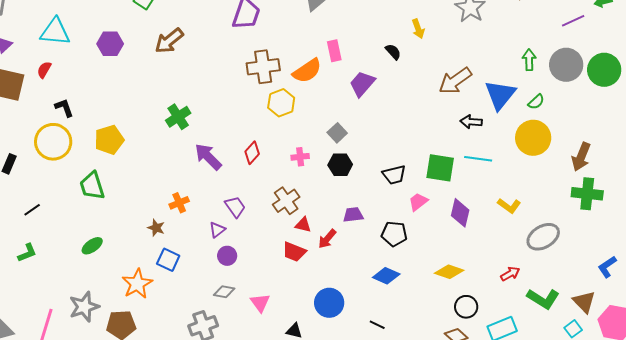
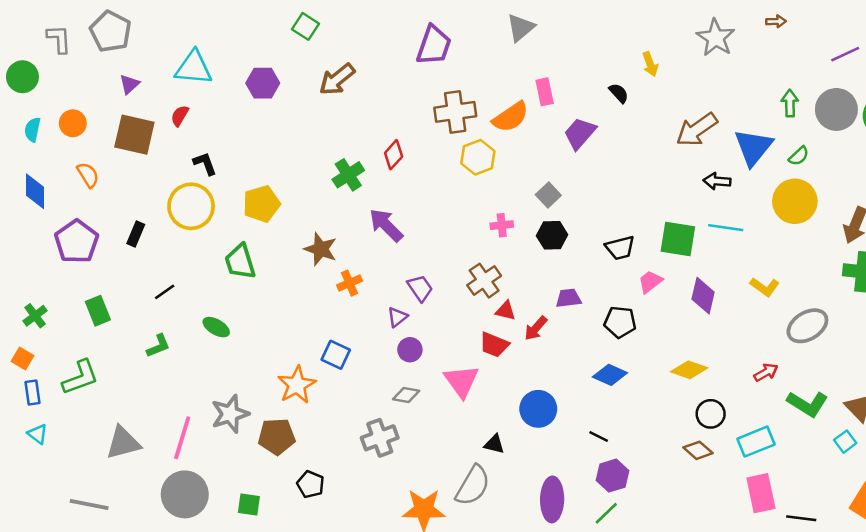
red diamond: (252, 153) -> (394, 155), moved
brown star: (156, 228) -> (321, 249), moved, size x1.5
green ellipse: (92, 246) -> (216, 327), moved, turned 65
pink triangle: (260, 303) -> (462, 381), moved, size x1.4

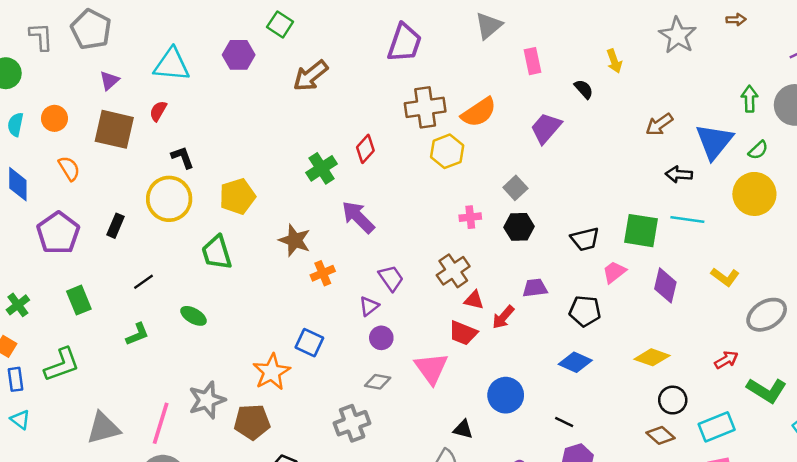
purple hexagon: (263, 83) -> (239, 55), moved
pink rectangle: (545, 92) -> (532, 61), moved
brown arrow: (697, 130) -> (659, 124), size x0.7

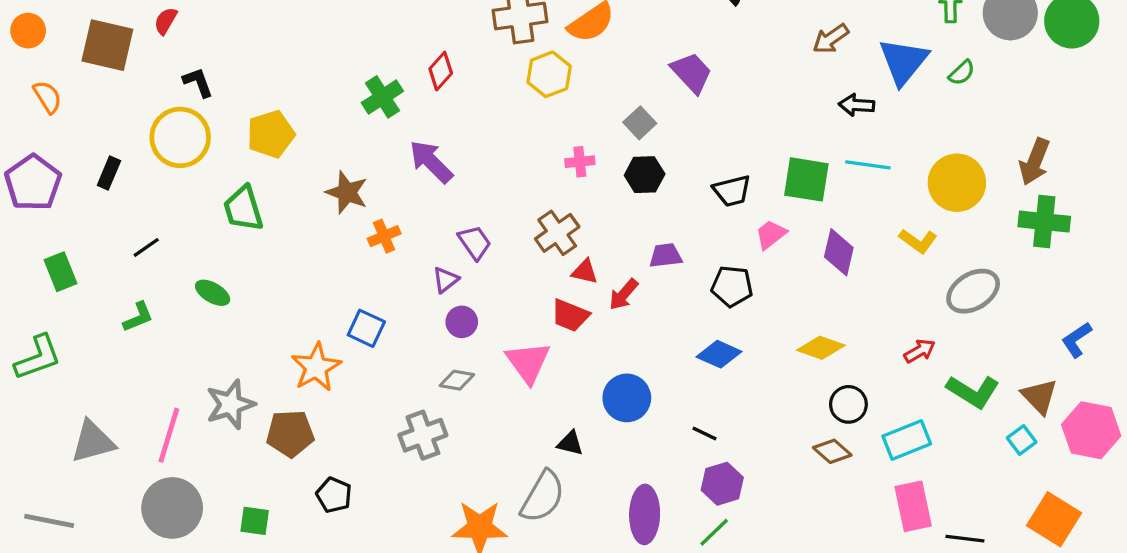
purple trapezoid: (546, 128) -> (692, 73), moved, turned 96
yellow circle: (754, 194) -> (957, 183), moved

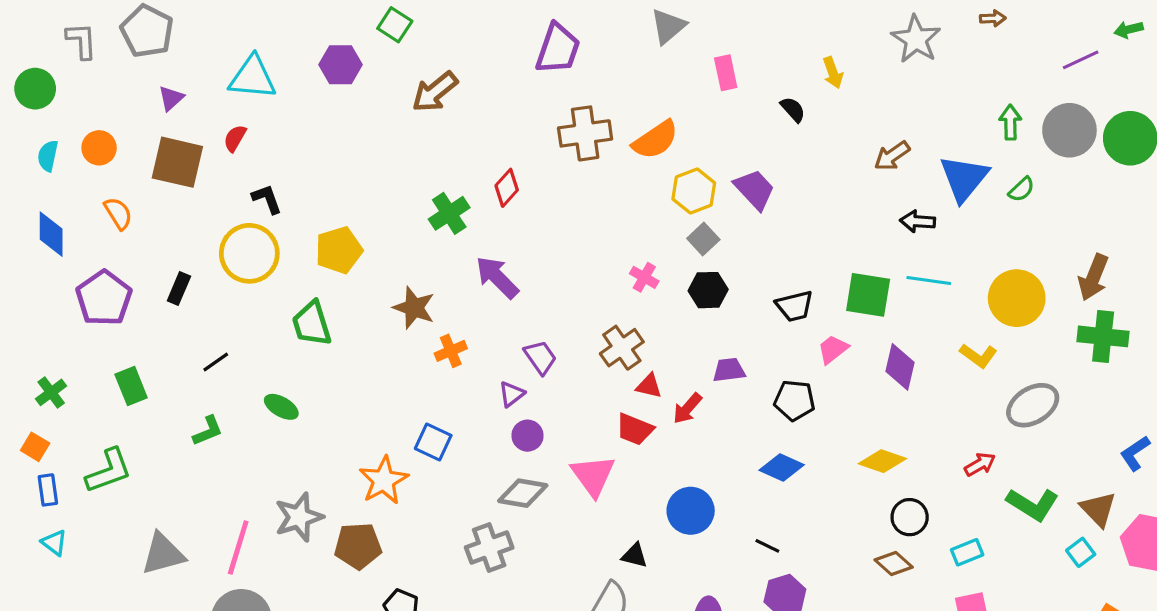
yellow hexagon: (549, 74) -> (694, 191), moved
pink cross: (580, 162) -> (644, 277), turned 36
gray diamond: (457, 380) -> (523, 493), size x1.4
cyan rectangle: (907, 440) -> (967, 552), size x0.7

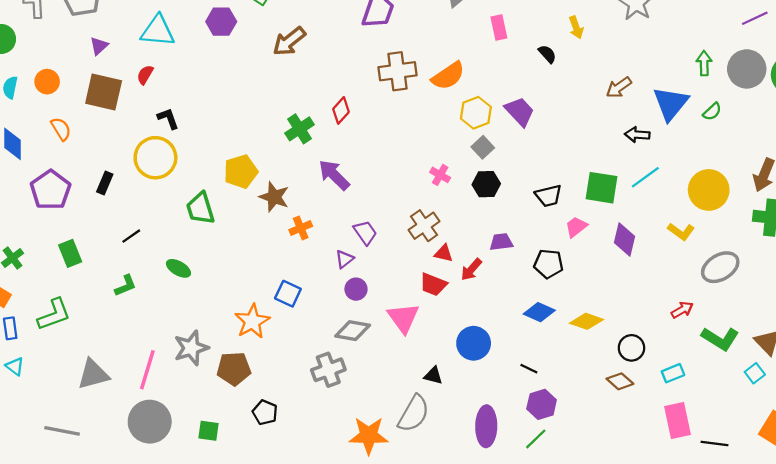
yellow pentagon: (339, 250) -> (241, 172), moved
cyan line: (929, 281) -> (645, 177), turned -44
yellow diamond: (882, 461) -> (587, 321), moved

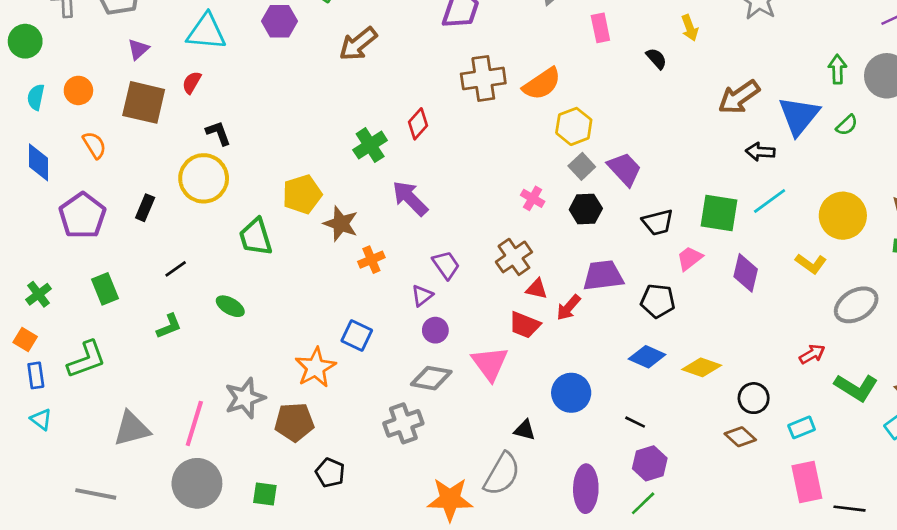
brown arrow: (619, 87) -> (739, 97), size x1.4
purple trapezoid: (520, 112) -> (624, 169), moved
purple trapezoid: (501, 242) -> (603, 276), size x1.5

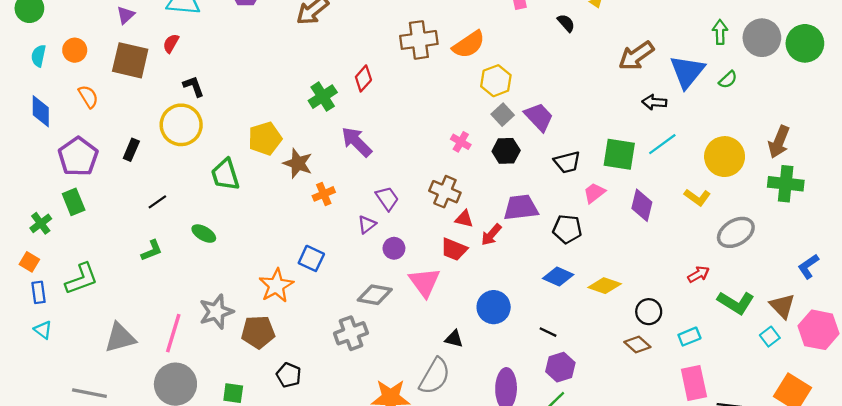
brown cross: (514, 257) -> (445, 192), turned -32
green rectangle: (105, 289) -> (74, 202), moved
purple circle: (435, 330) -> (394, 248), moved

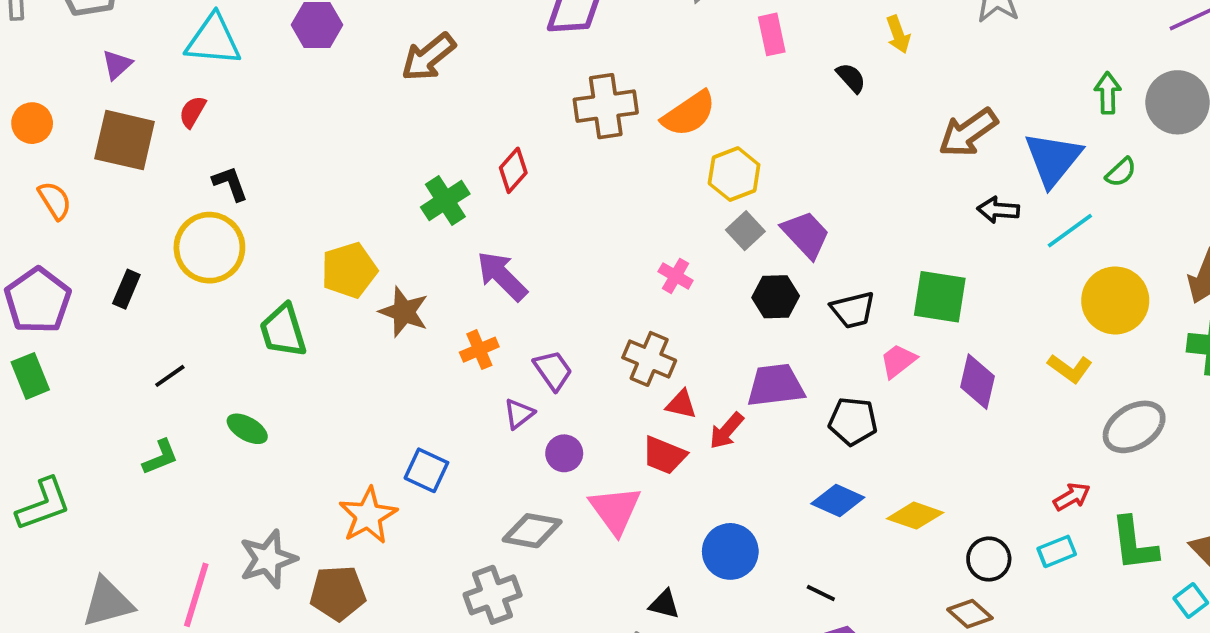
cyan line: (662, 144) -> (1070, 231), moved
black hexagon: (506, 151) -> (776, 297), moved
orange cross: (324, 194) -> (479, 350), moved
green L-shape: (736, 303) -> (1134, 544), turned 51
cyan rectangle: (689, 337) -> (1057, 551), moved

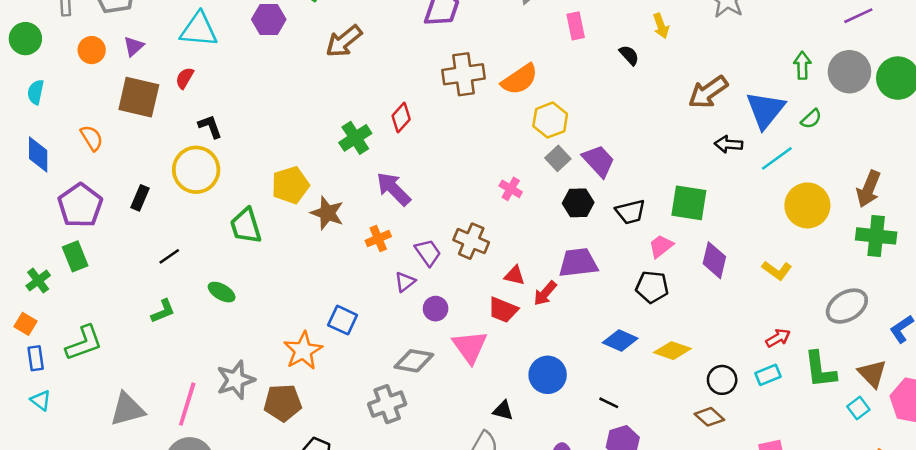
orange circle: (32, 123) -> (92, 50), moved
brown cross: (649, 359) -> (471, 241), moved
yellow L-shape: (1070, 368) -> (777, 270), moved
black pentagon: (853, 421) -> (652, 287), moved
gray ellipse: (1134, 427) -> (847, 306), moved

